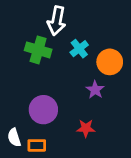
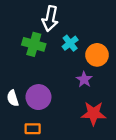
red star: (86, 128) -> (94, 113), moved, size x1.5
white semicircle: (14, 138) -> (13, 98), moved

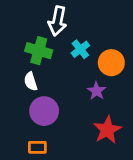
white semicircle: (13, 98) -> (31, 81), moved
red star: (94, 113) -> (107, 130), turned -30

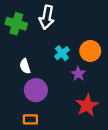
cyan cross: (80, 49) -> (62, 53), moved
green cross: (39, 51) -> (16, 24), moved

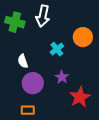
orange circle: (90, 51) -> (83, 37), moved
purple star: (78, 74) -> (62, 77), moved

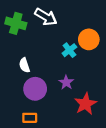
white arrow: (43, 16) -> (46, 17), turned -70
cyan cross: (57, 49) -> (69, 50), moved

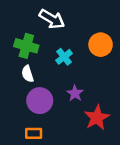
green cross: (16, 23) -> (26, 46), moved
cyan cross: (69, 50) -> (64, 57), moved

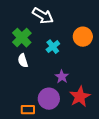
green cross: (26, 46) -> (22, 38), turned 30
purple circle: (40, 101) -> (49, 99), moved

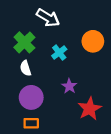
purple circle: (49, 99) -> (31, 97), moved

